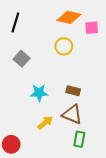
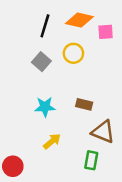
black line: (15, 23) -> (45, 26), moved
gray square: (21, 59) -> (41, 62), moved
brown triangle: (72, 114) -> (103, 132), moved

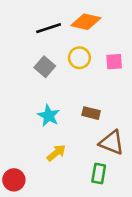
black line: (45, 26) -> (49, 28), turned 55
pink square: (106, 32) -> (114, 62), moved
cyan star: (45, 107) -> (49, 116), turned 30

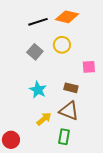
pink square: (114, 62) -> (89, 67), moved
brown triangle: (112, 143) -> (69, 111), moved
green rectangle: (99, 173) -> (64, 137), moved

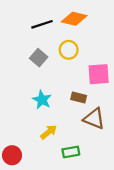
pink square: (89, 67) -> (99, 74), size x1.5
brown triangle: (69, 111) -> (94, 119), moved
green rectangle: (64, 137) -> (71, 152), turned 70

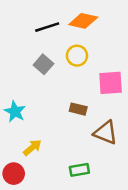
brown rectangle: (79, 98) -> (78, 109), moved
cyan star: (42, 100) -> (15, 112), moved
yellow arrow: (49, 132) -> (32, 148), moved

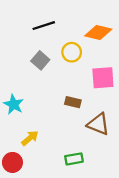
orange diamond: (83, 21) -> (98, 32), moved

